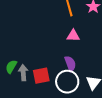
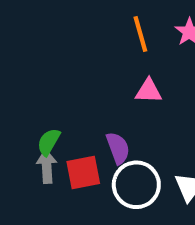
purple semicircle: (70, 64) -> (118, 148), moved
green semicircle: (11, 67) -> (49, 142), moved

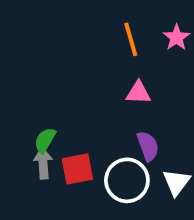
purple semicircle: (118, 148) -> (148, 146), moved

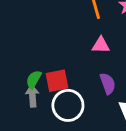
red square: (77, 169) -> (57, 81), moved
white circle: (127, 180) -> (68, 105), moved

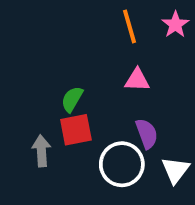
green semicircle: (34, 79) -> (72, 99), moved
white circle: (68, 105) -> (122, 164), moved

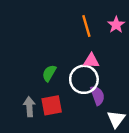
red square: (76, 130) -> (52, 105), moved
white circle: (122, 164) -> (84, 79), moved

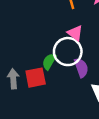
pink triangle: (91, 61) -> (75, 33), turned 35
green semicircle: (49, 73) -> (49, 61), moved

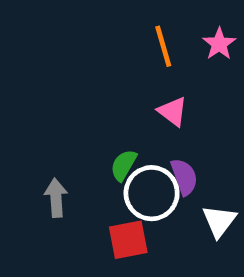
white circle: (68, 52) -> (152, 193), moved
red square: (36, 78) -> (128, 240), moved

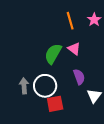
green semicircle: (124, 165) -> (53, 54), moved, size x1.5
white circle: (152, 193) -> (45, 86), moved

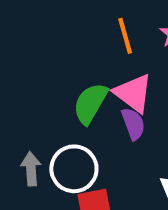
pink triangle: (74, 49) -> (133, 93), size x1.5
purple semicircle: (79, 77) -> (133, 124), moved

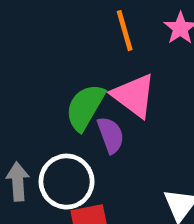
purple semicircle: (133, 124) -> (111, 135), moved

